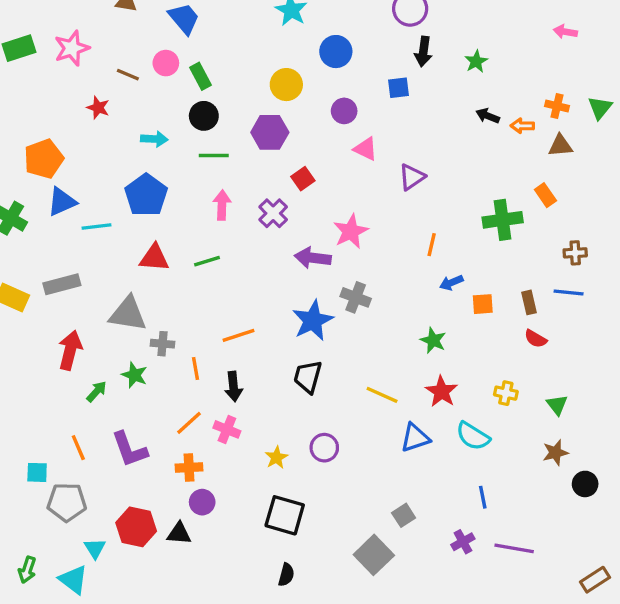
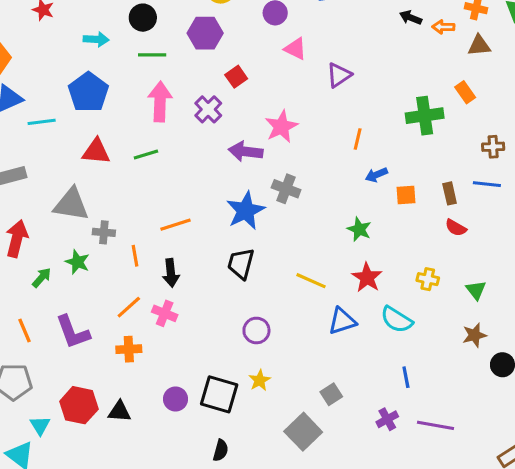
pink arrow: (222, 205) -> (160, 102), size x1.4
yellow star: (276, 458) -> (260, 380), moved
purple circle: (202, 502) -> (176, 399), moved

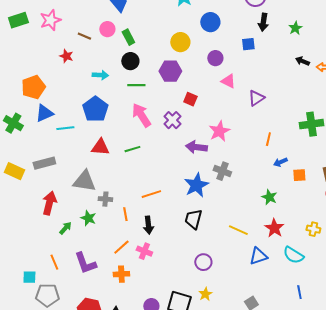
red square: (236, 77) -> (190, 99), turned -32
pink arrow: (160, 102) -> (141, 115), turned -35

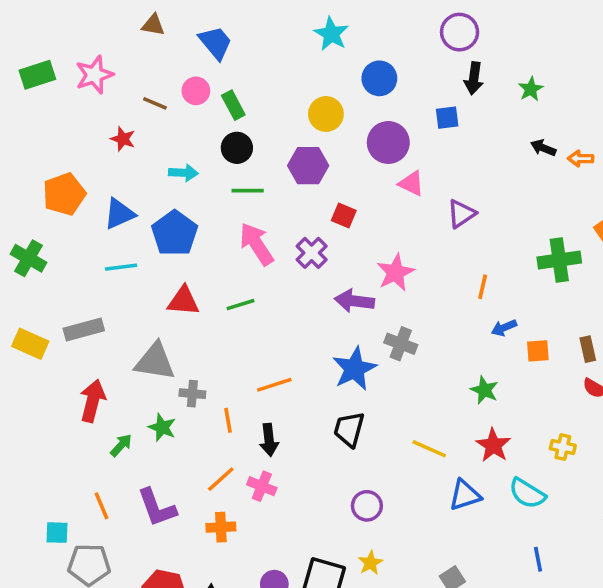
purple circle: (215, 58) -> (388, 142), size x1.5
blue triangle: (44, 113) -> (119, 214), moved

